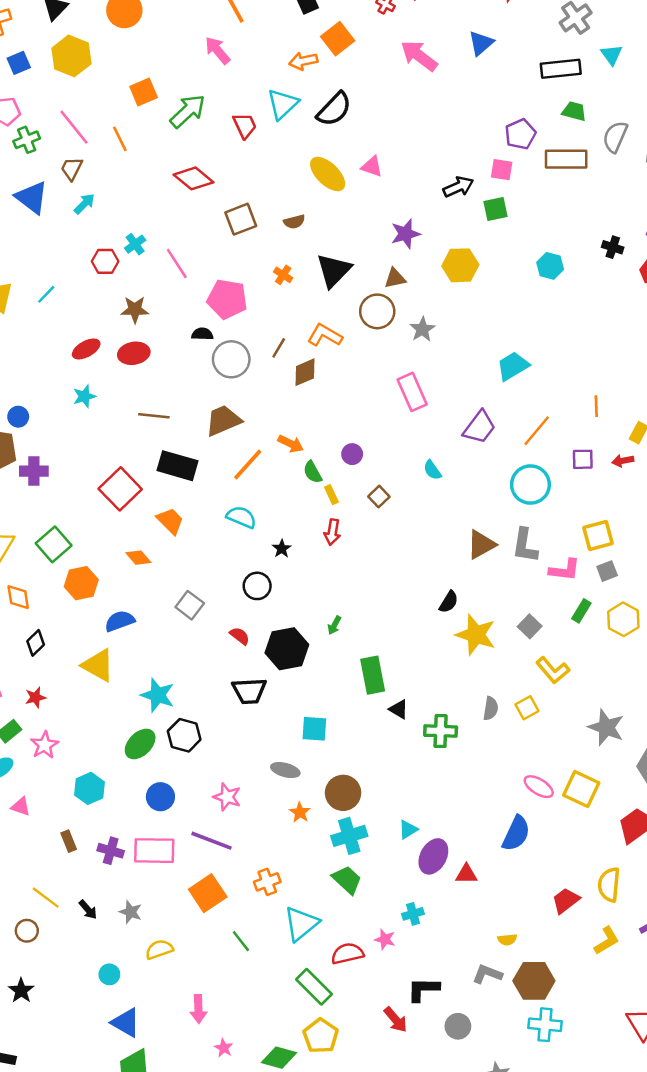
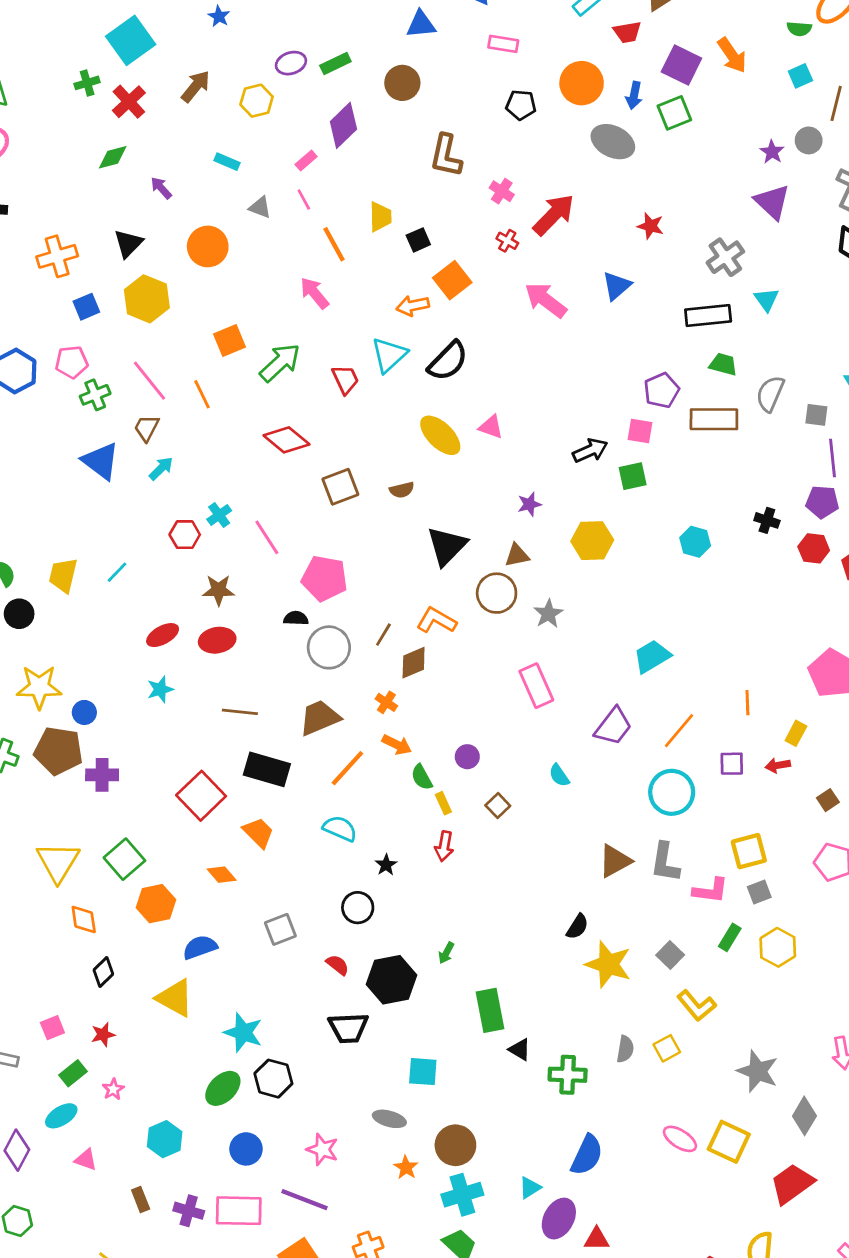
purple star: (406, 234) -> (529, 504), size x0.7
orange cross: (283, 275) -> (386, 702), moved
gray square: (190, 605) -> (280, 929), turned 32
pink star: (44, 745) -> (113, 1089), size x0.7
blue semicircle: (516, 833) -> (587, 1155), moved

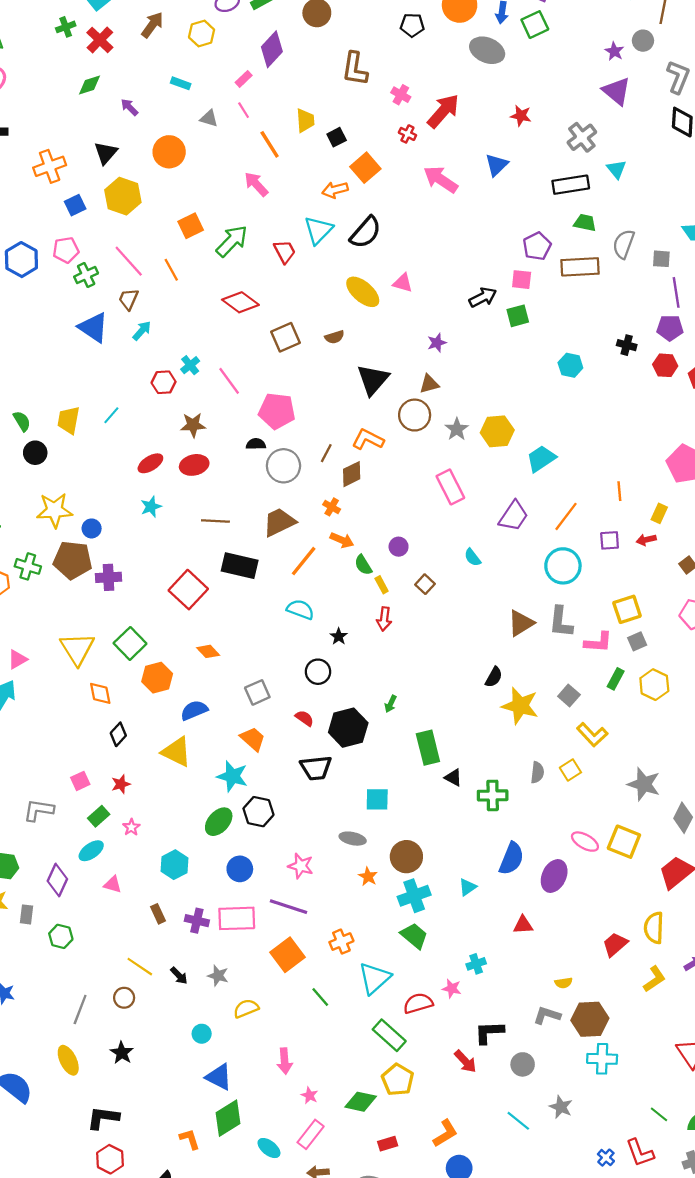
yellow hexagon: (592, 541) -> (497, 431), moved
orange trapezoid: (258, 833) -> (253, 739), moved
purple ellipse: (559, 1219) -> (554, 876), moved

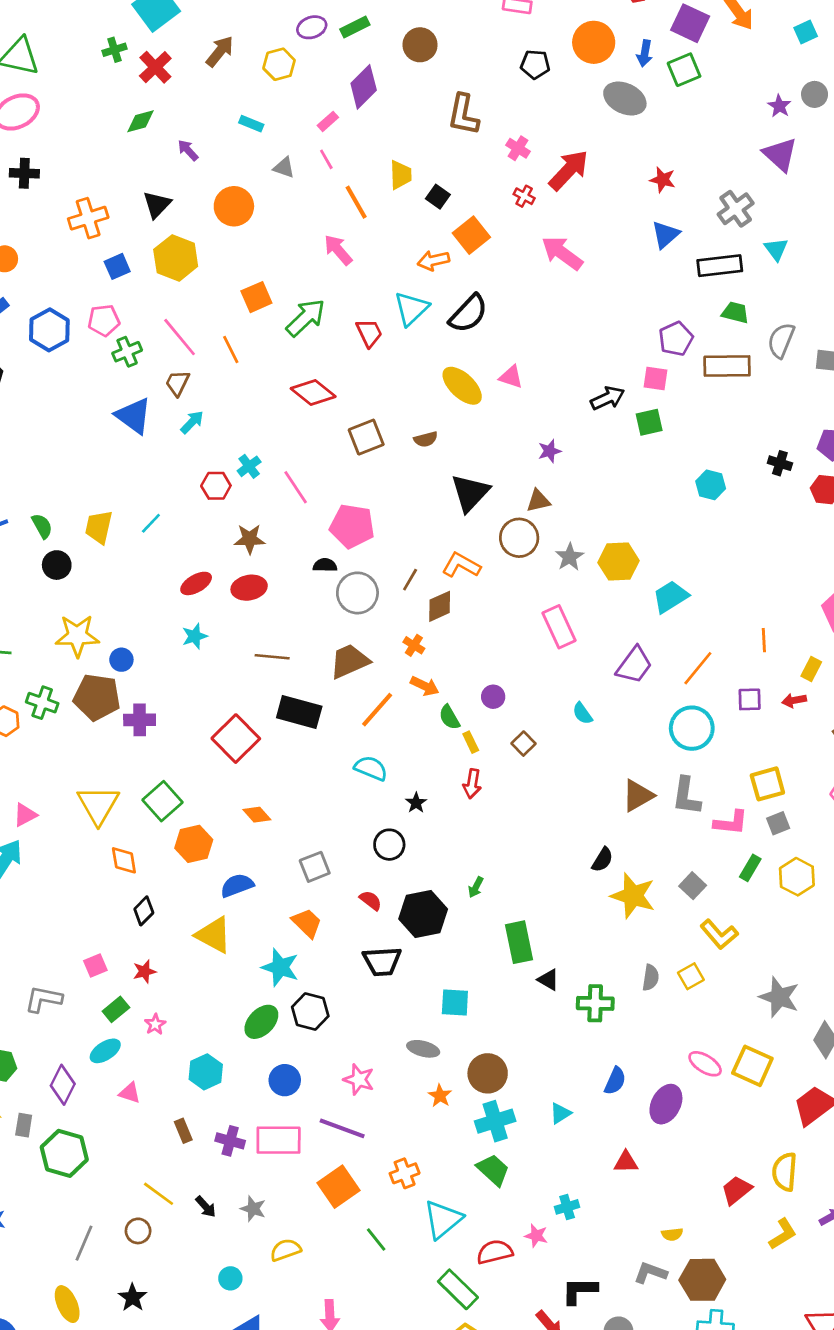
black square: (337, 137) -> (438, 197), turned -30
blue triangle: (497, 165) -> (665, 235), moved
blue semicircle: (512, 859) -> (615, 1081), size x0.7
green hexagon: (61, 936) -> (64, 1153), size x1.6

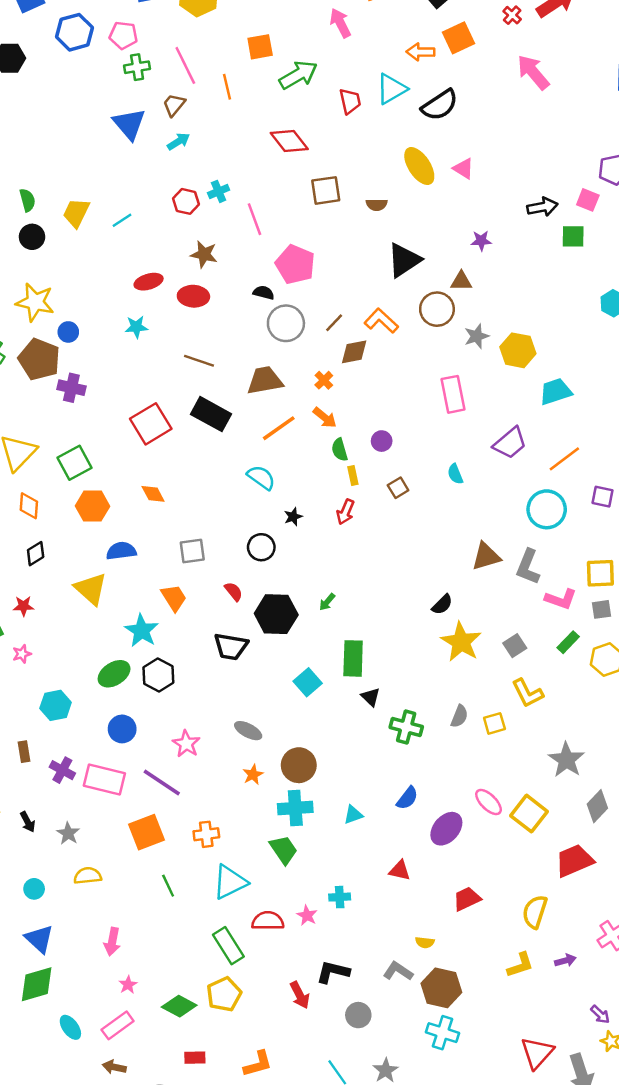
cyan square: (455, 1002) -> (308, 682), moved, turned 32
red trapezoid: (737, 1190) -> (467, 899), moved

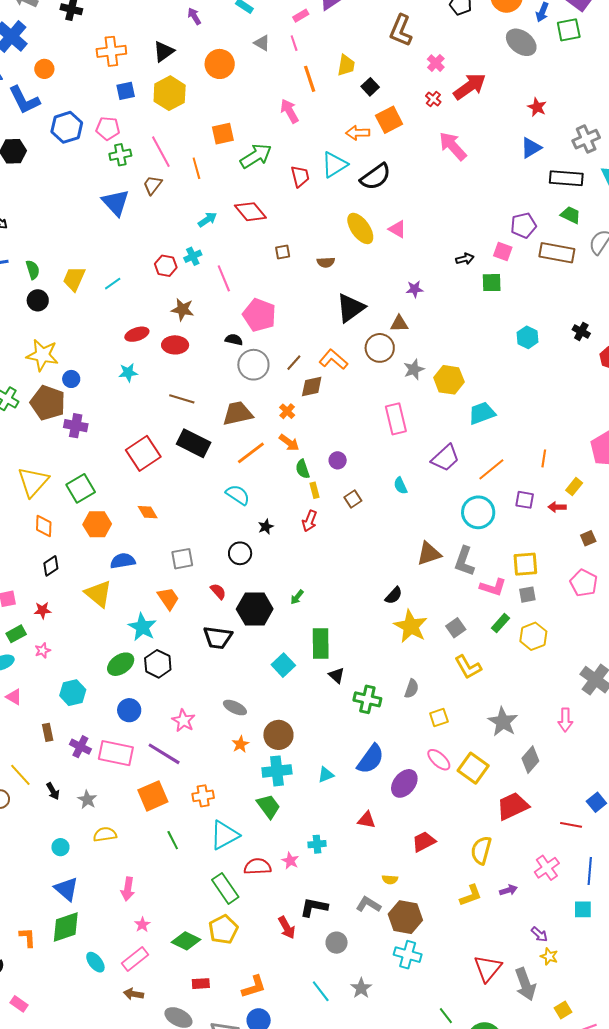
cyan arrow: (179, 141) -> (207, 220), moved
brown square: (326, 190) -> (283, 252), size x0.6
black arrow: (542, 207) -> (465, 259), size x0.7
yellow square: (494, 723) -> (439, 717), moved
blue semicircle: (407, 798) -> (371, 759), size x1.5

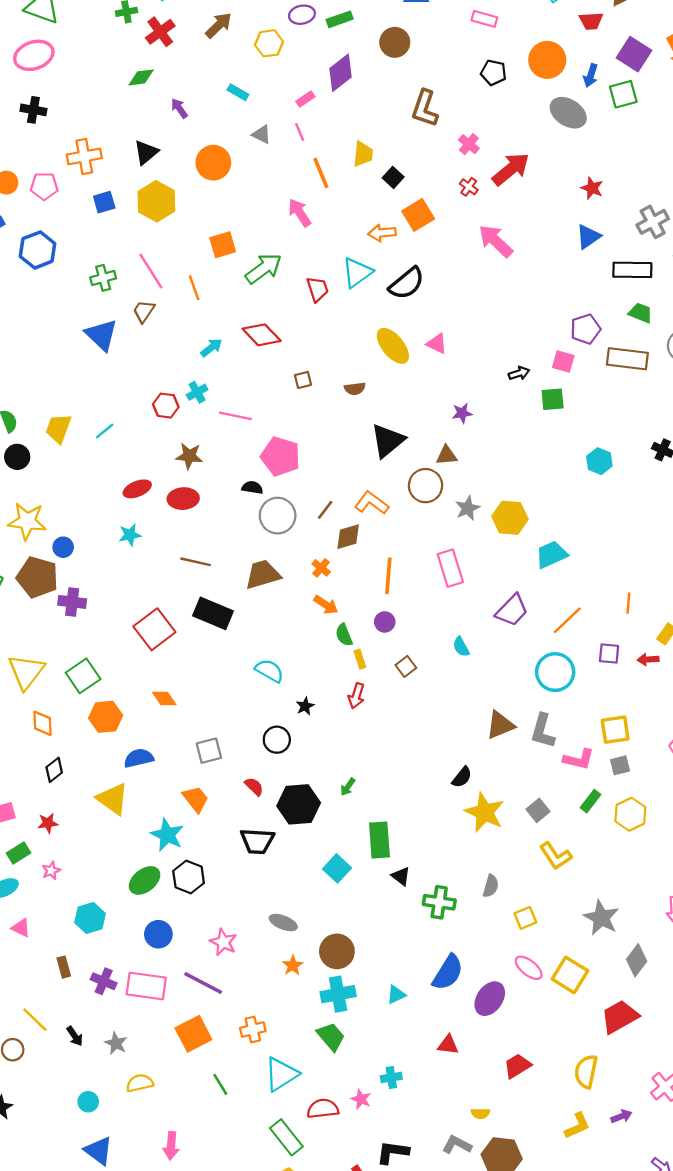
pink pentagon: (108, 128) -> (44, 186), moved
pink line: (224, 278) -> (235, 416), turned -52
orange line: (251, 453) -> (388, 576), moved, turned -44

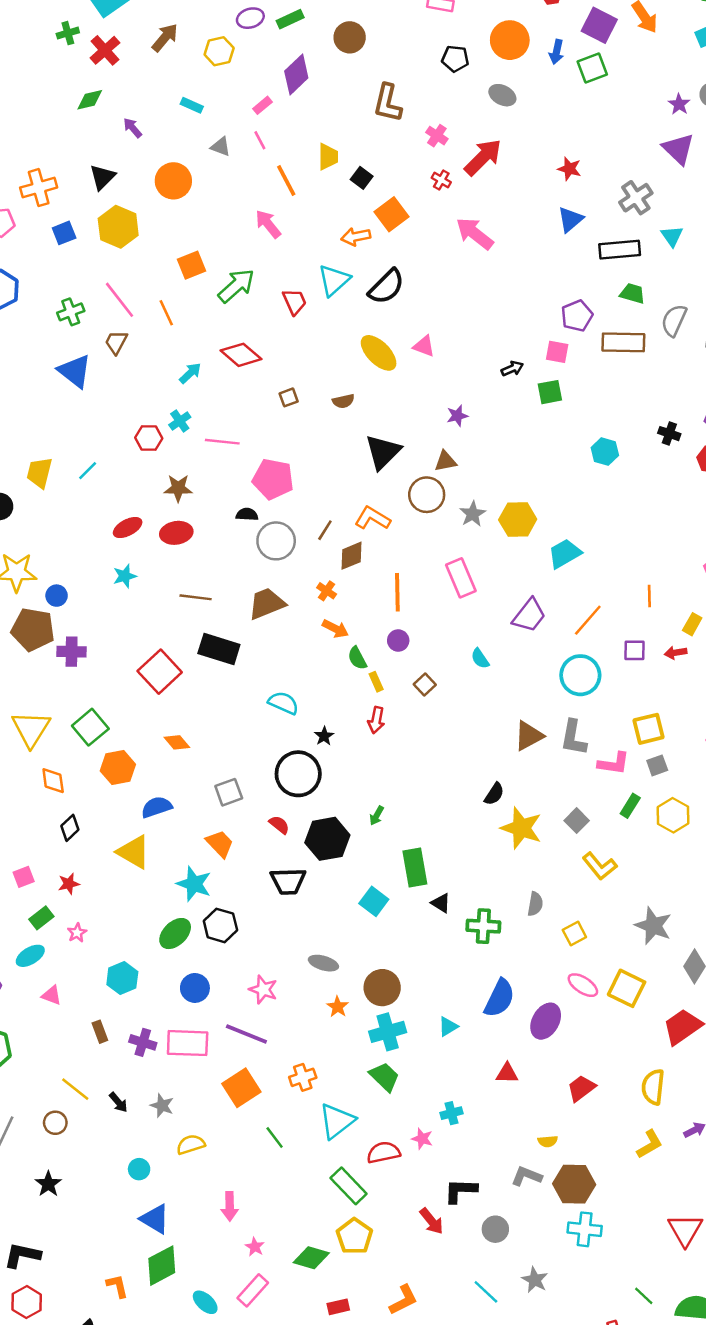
gray ellipse: (568, 113) -> (502, 95), moved, size x0.7
black circle: (277, 740) -> (298, 774), size x1.6

